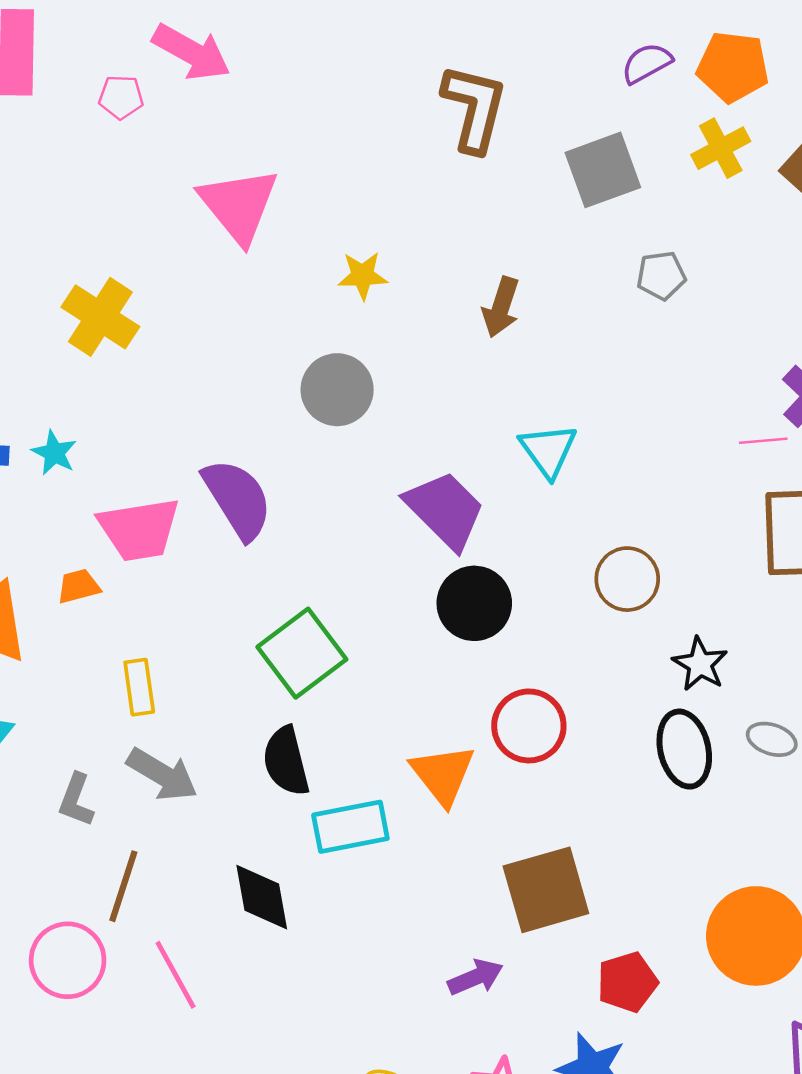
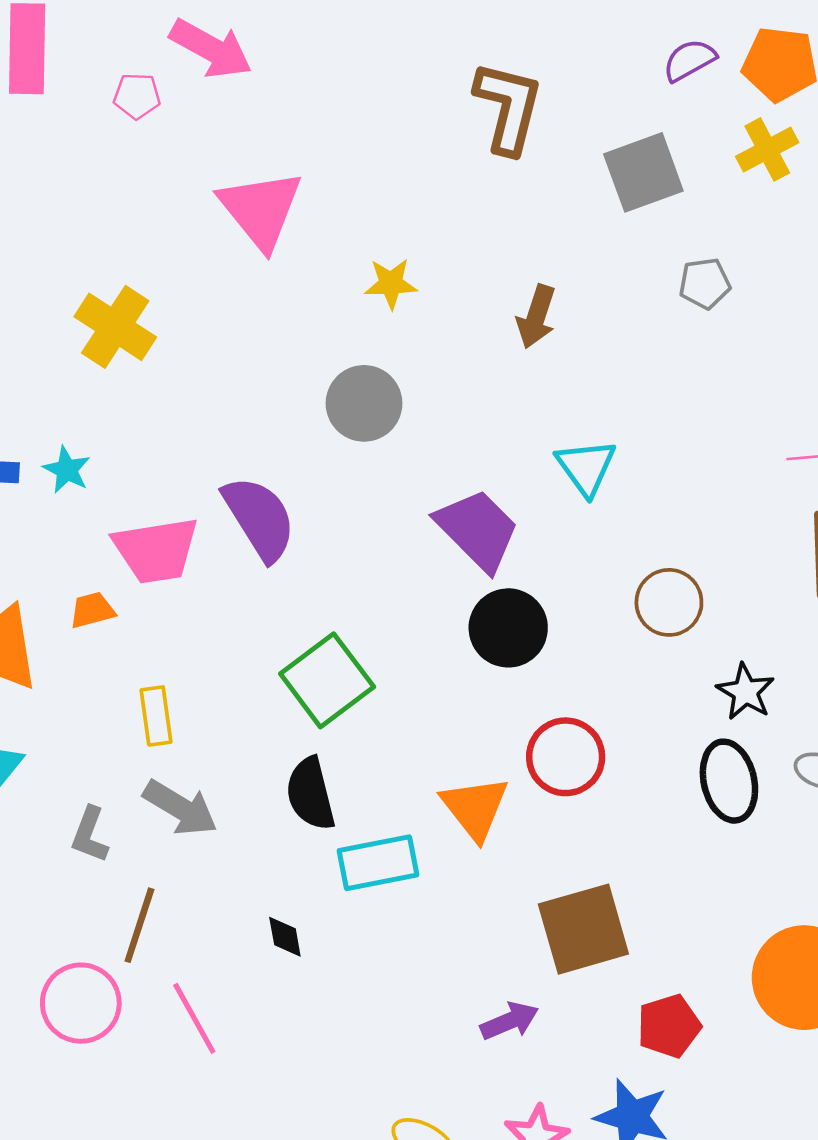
black diamond: (262, 897) -> (285, 937), size x0.6

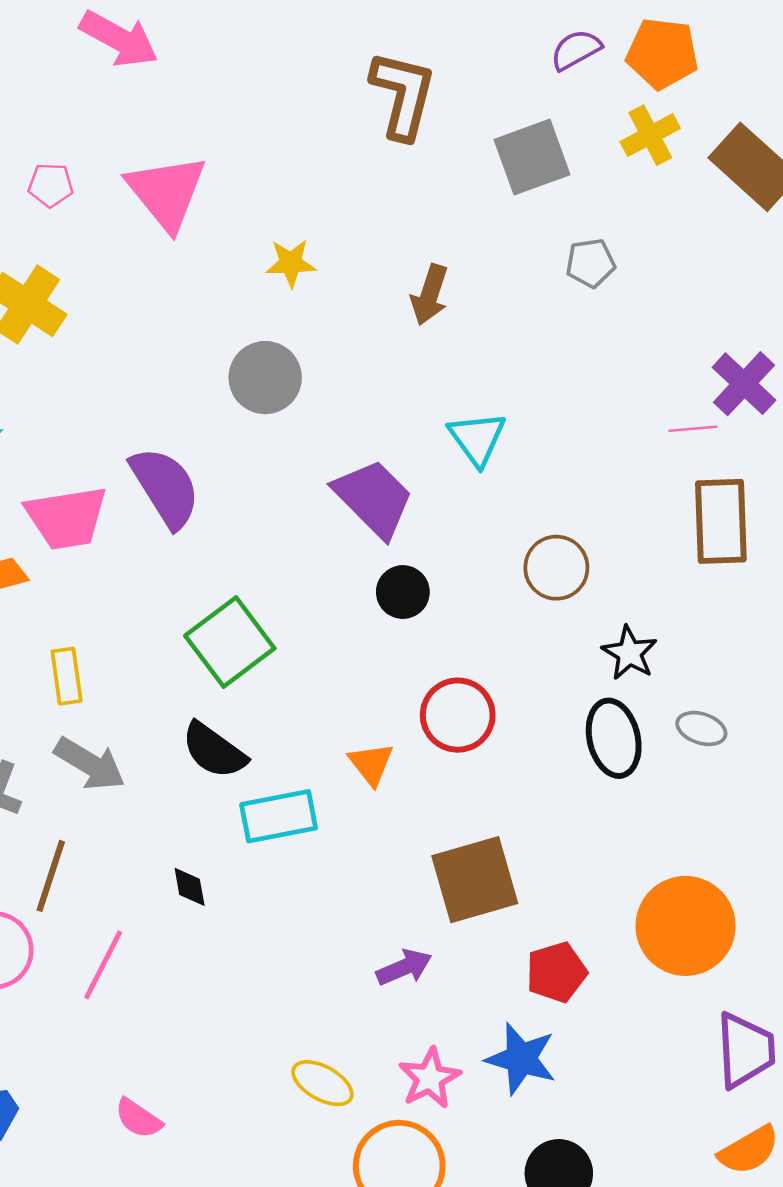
pink pentagon: (137, 96) -> (51, 185), moved
black circle: (508, 628) -> (403, 592), size x0.7
black semicircle: (310, 794) -> (214, 750), turned -40
orange triangle: (475, 808) -> (371, 764), size x0.7
pink line: (194, 1018) -> (103, 965), turned 56

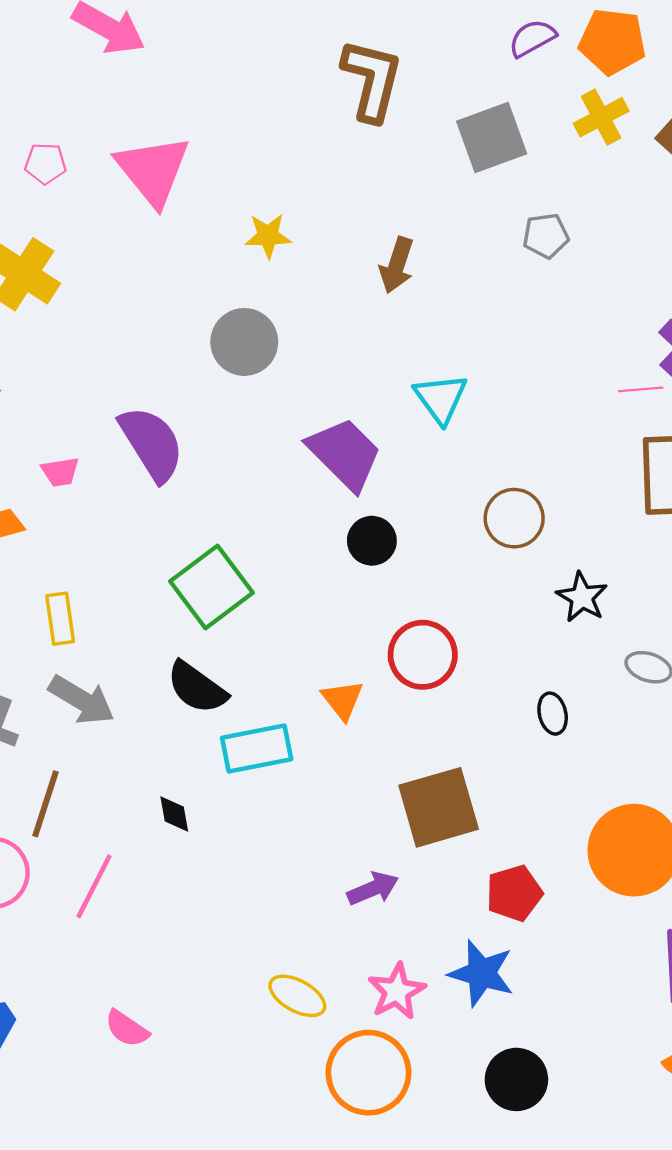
pink trapezoid: (67, 518) -> (60, 472), size x0.5
black ellipse: (614, 738) -> (553, 714), moved, size x0.6

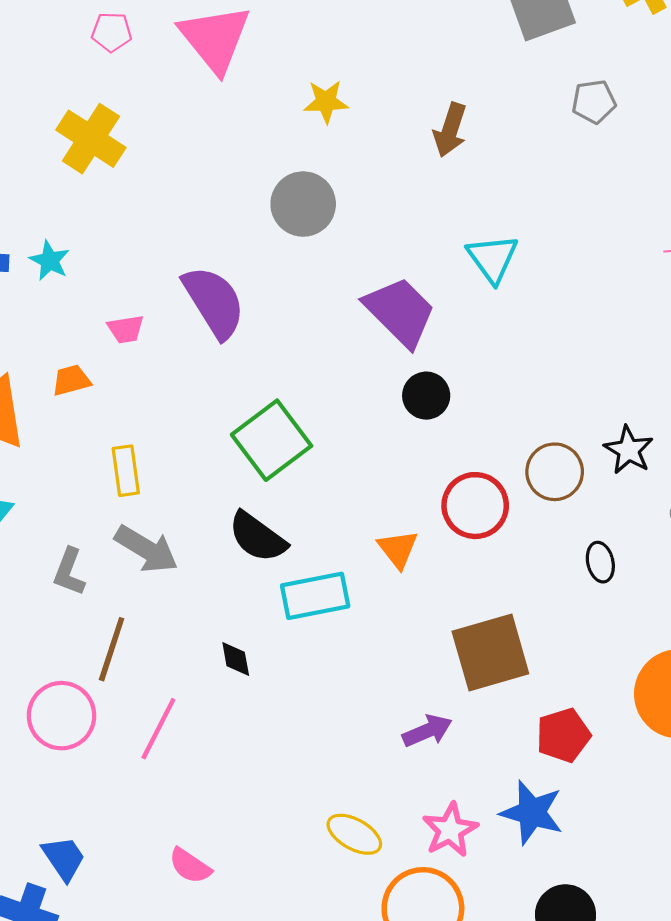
brown circle: (514, 518) -> (555, 472), moved

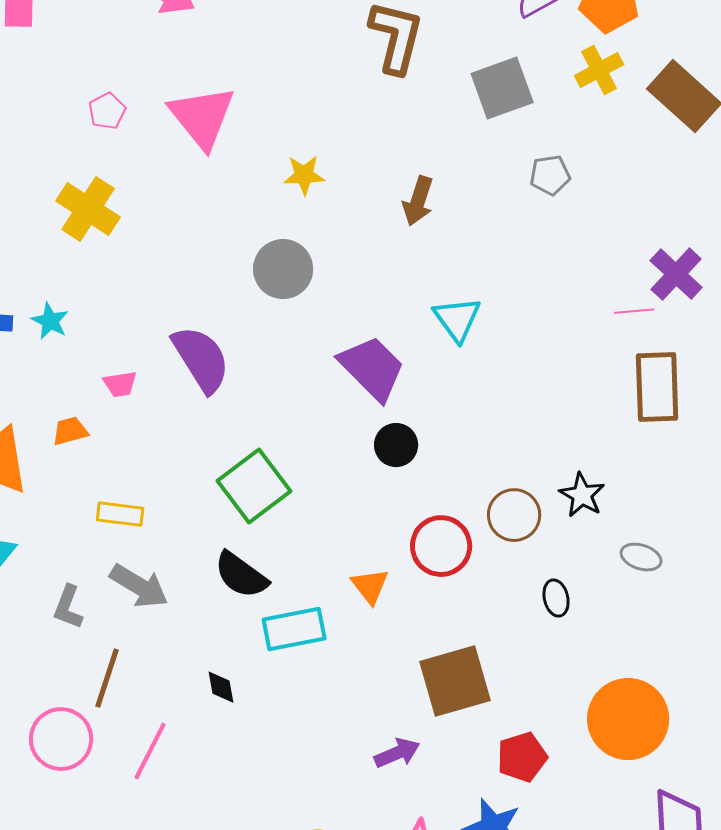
pink pentagon: (112, 32) -> (107, 111), turned -30
yellow rectangle: (126, 471) -> (120, 514), turned -75

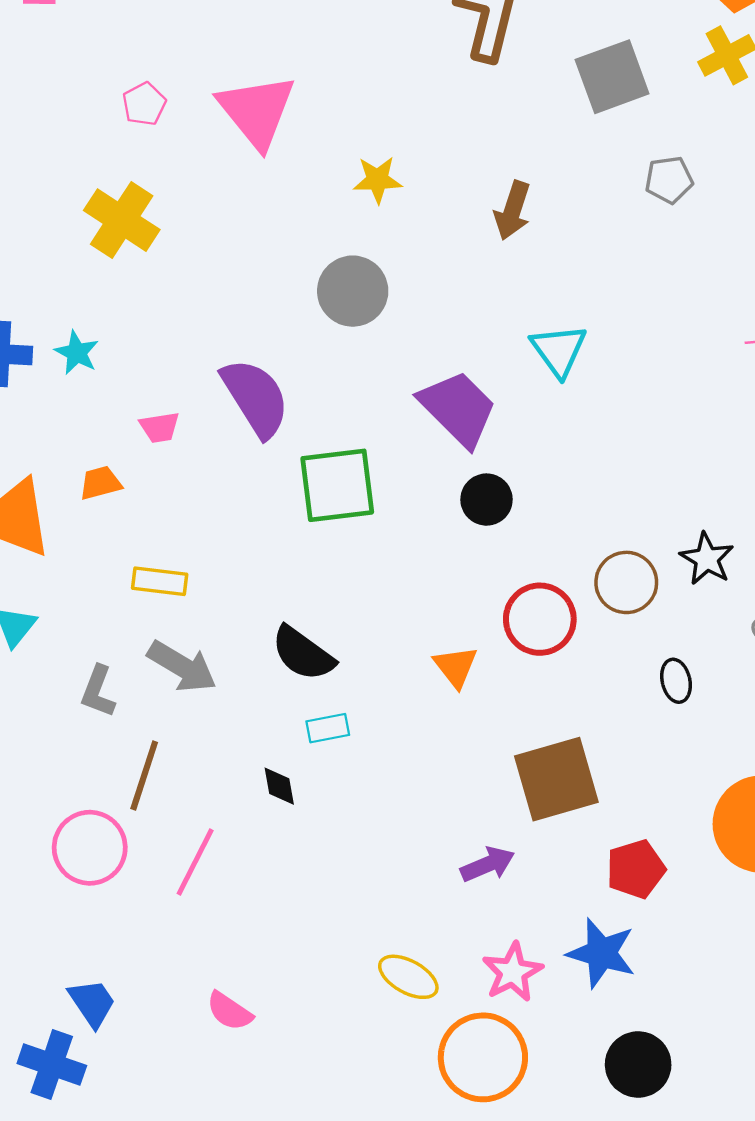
green square: (254, 486) -> (337, 485), moved, turned 30
cyan rectangle: (294, 629) -> (328, 728), moved, size x0.6

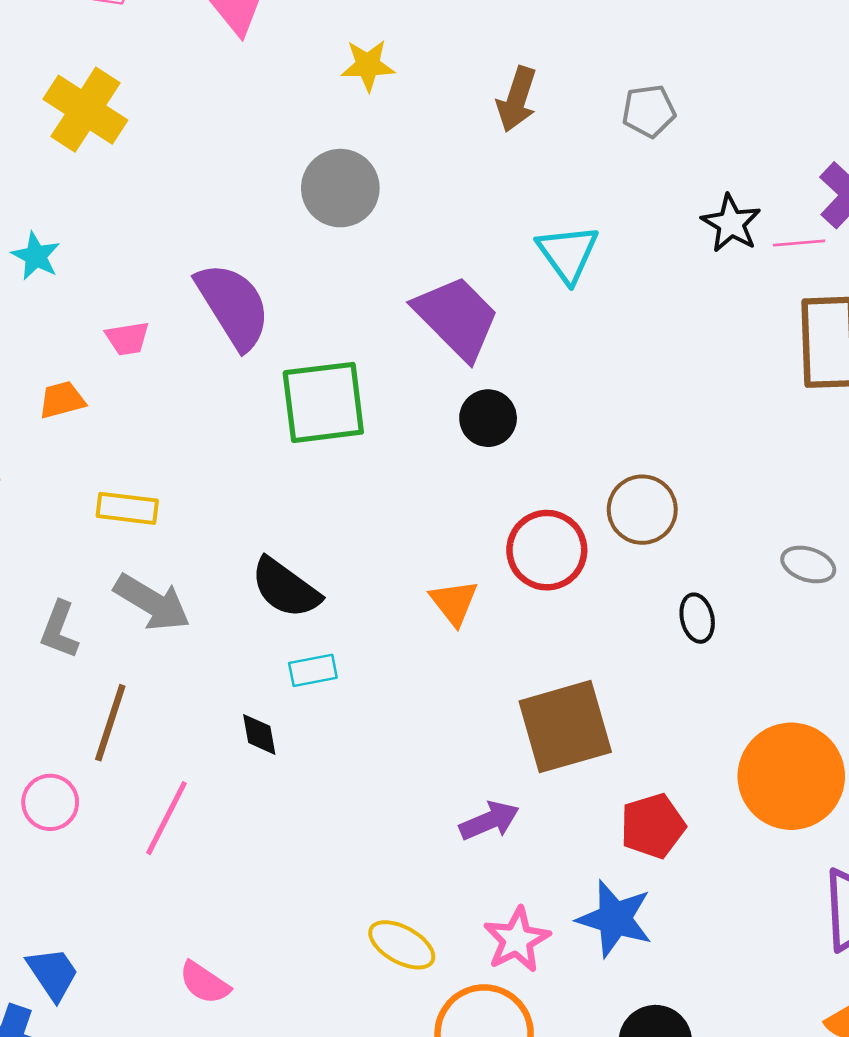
gray pentagon: (669, 180) -> (649, 111), moved
black star: (707, 559) -> (731, 223), moved
pink circle: (90, 848) -> (50, 802), size x0.7

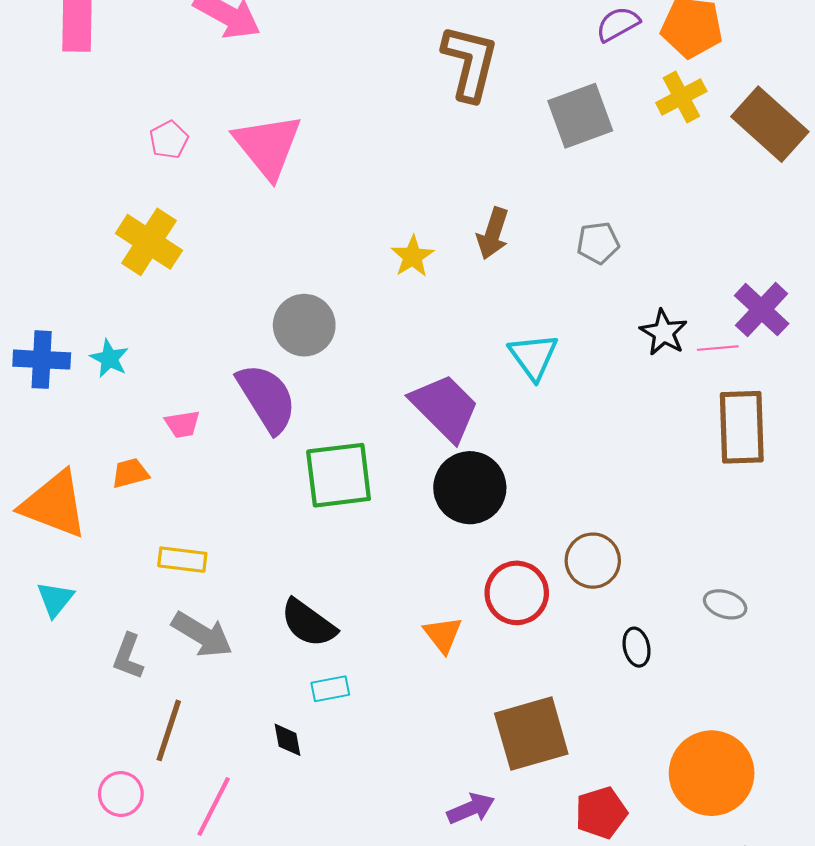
yellow star: (368, 65) -> (413, 256), moved, turned -30
gray circle: (340, 188) -> (304, 325), moved
black circle: (488, 418) -> (470, 488), size x1.6

